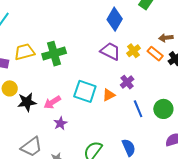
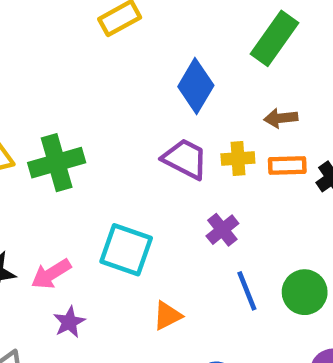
brown arrow: (166, 38) -> (281, 118), moved
yellow cross: (133, 51) -> (238, 159), turned 32
orange rectangle: (155, 54) -> (287, 166), turned -42
orange triangle: (109, 95) -> (167, 316), moved

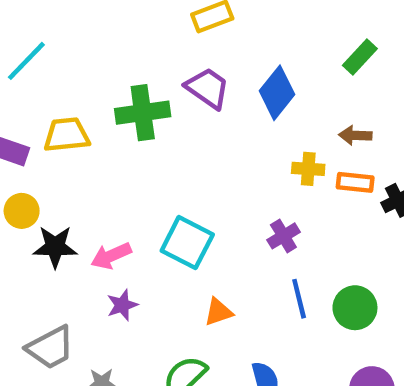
green rectangle: (274, 38) -> (360, 57), size x0.7
purple trapezoid: (185, 159) -> (208, 88), moved
green cross: (57, 163) -> (143, 113), moved

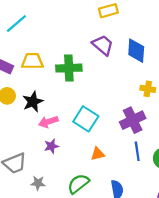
blue diamond: (277, 93) -> (136, 51), turned -40
green cross: (143, 113) -> (69, 68), moved
purple cross: (283, 236) -> (133, 120), size x1.6
black star: (55, 247) -> (33, 102), moved, turned -30

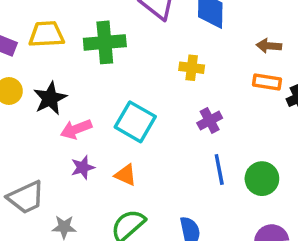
yellow cross: (148, 89) -> (192, 68), moved
purple cross: (133, 120) -> (210, 121), size x0.6
orange triangle: (98, 154) -> (126, 175), moved, turned 40

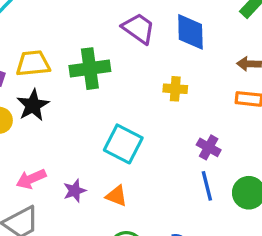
black star: (50, 98) -> (33, 105), moved
purple cross: (210, 121) -> (209, 147), moved, turned -30
pink arrow: (76, 129) -> (31, 179), moved

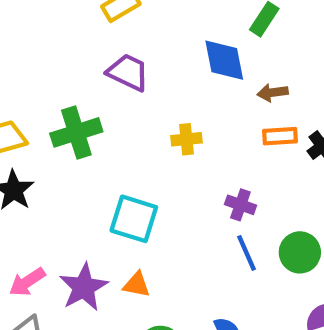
blue diamond: (190, 32) -> (224, 60), moved
purple star: (75, 191) -> (84, 287), size x1.6

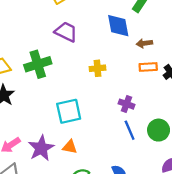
cyan square: (134, 219) -> (69, 111), turned -30

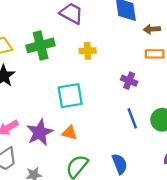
yellow cross: (97, 68) -> (88, 51), moved
purple cross: (126, 104) -> (129, 81), moved

